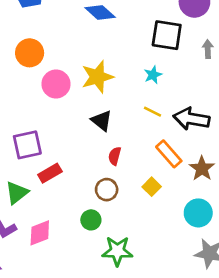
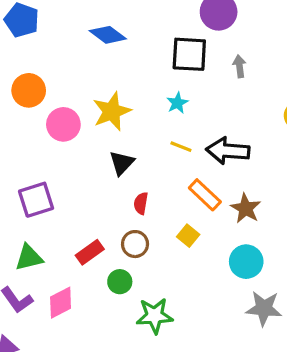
black triangle: (102, 121) -> (122, 163), turned 40
red rectangle: (50, 173) -> (90, 252), moved
green triangle: (17, 193) -> (29, 258), turned 30

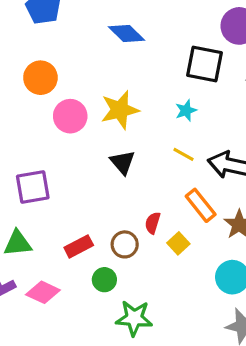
black triangle: (122, 163) -> (123, 162), turned -32
red semicircle: (141, 203) -> (153, 223), moved
pink diamond: (61, 303) -> (43, 292), turned 44

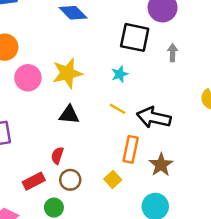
black triangle: (123, 162) -> (69, 115), turned -45
orange rectangle: (201, 205) -> (131, 149), turned 50
red semicircle: (153, 223) -> (57, 156), moved

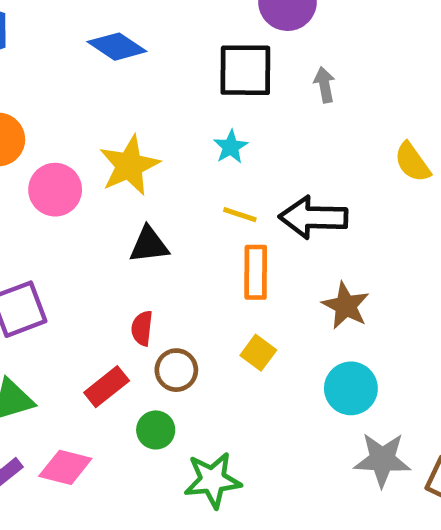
orange rectangle: (131, 149) -> (256, 272), moved

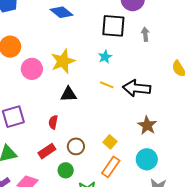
orange rectangle: (256, 272) -> (111, 167), moved, turned 30
red semicircle: (142, 328) -> (53, 122), moved

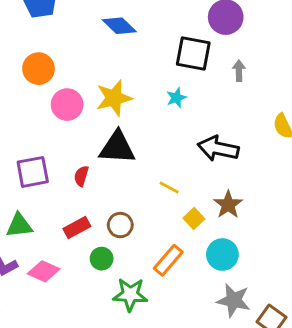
yellow line: (107, 85) -> (169, 188), moved
black triangle: (69, 94) -> (117, 147), size x1.5
red semicircle: (53, 122) -> (81, 176), moved
yellow square: (110, 142) -> (194, 219), moved

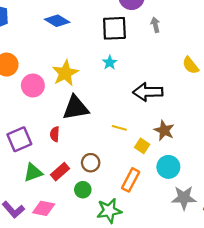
gray arrow: (239, 71) -> (155, 25), moved
green triangle: (19, 225) -> (33, 173), moved

